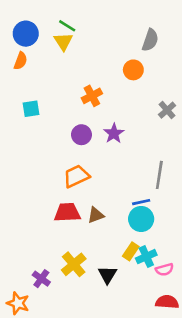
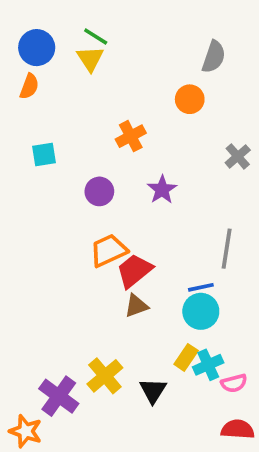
purple circle: (81, 135) -> (99, 191), moved
red trapezoid: (67, 212) -> (134, 271), moved, turned -36
purple cross: (41, 279) -> (59, 396), size x1.5

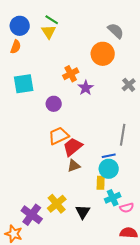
gray semicircle: (214, 57) -> (116, 31), turned -66
orange circle: (190, 99) -> (103, 54), size x1.5
cyan square: (44, 155) -> (24, 84), size x1.5
purple star: (162, 190) -> (86, 88), moved
yellow rectangle: (186, 357) -> (101, 183), moved, turned -32

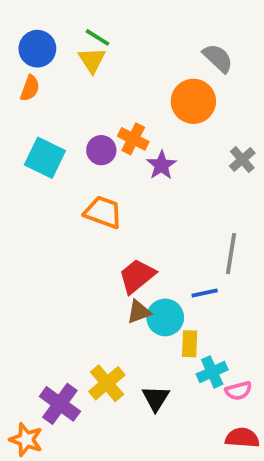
orange cross: (71, 74) -> (133, 139), turned -35
cyan square: (24, 84) -> (45, 158), turned 35
purple circle: (54, 104) -> (101, 150), moved
orange trapezoid: (59, 136) -> (103, 212), moved, turned 45
cyan circle: (109, 169) -> (165, 317), moved

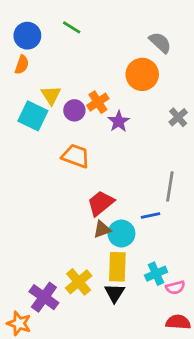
yellow triangle: (92, 60) -> (51, 95), moved
orange cross: (133, 139) -> (98, 102), turned 30
yellow rectangle: (190, 344) -> (117, 267), moved, size x1.5

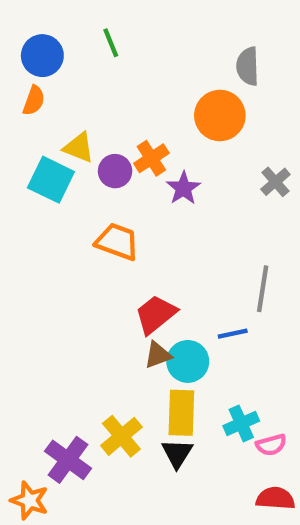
green line: (72, 27) -> (111, 43), turned 36
gray semicircle: (160, 43) -> (248, 66), turned -135
yellow triangle: (51, 95) -> (79, 148), turned -35

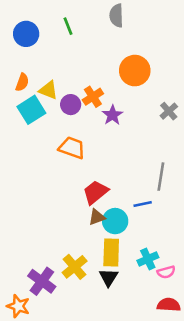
gray semicircle: (248, 66) -> (116, 16), moved
orange semicircle: (34, 101) -> (22, 82), moved
cyan square: (51, 180) -> (31, 110), turned 32

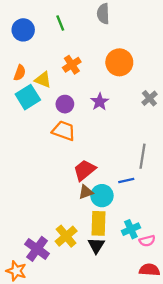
orange cross: (93, 97) -> (72, 65), moved
purple circle: (71, 105) -> (65, 104), moved

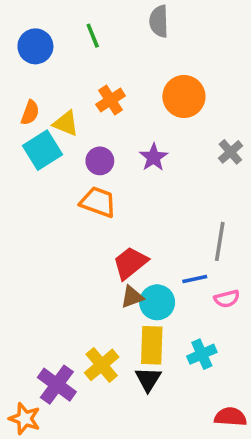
pink semicircle: (147, 241) -> (227, 299), moved

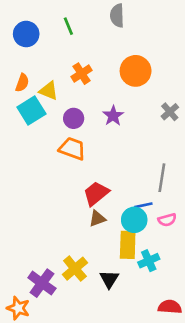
cyan circle: (157, 302) -> (134, 220), moved
yellow rectangle: (152, 345) -> (128, 245), moved

